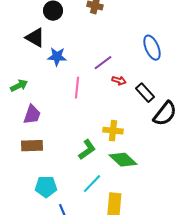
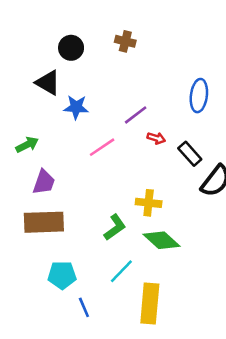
blue ellipse: (152, 48) -> (199, 96), turned 30
pink line: (77, 88) -> (102, 147), turned 50
brown rectangle: (32, 146) -> (44, 222), size x1.4

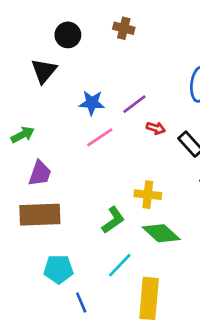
black triangle: (48, 83) -> (44, 71), turned 40
blue star: (76, 107) -> (92, 103), moved

